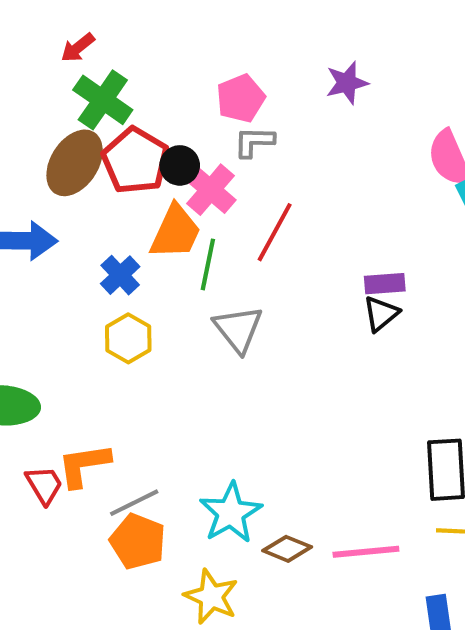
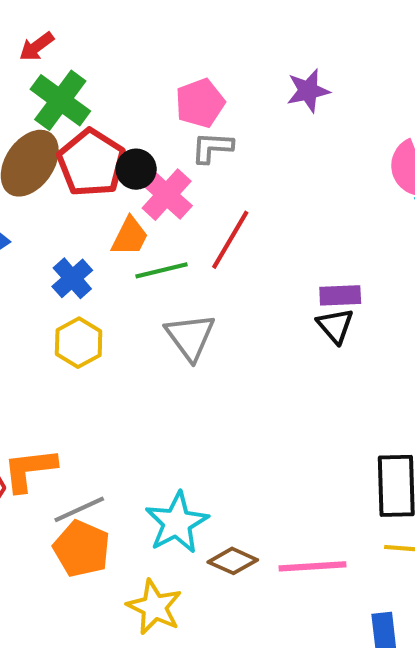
orange trapezoid: (175, 232) -> (130, 236), size x0.7
green line: (208, 264) -> (162, 270), turned 63
black triangle: (381, 314) -> (335, 326), turned -33

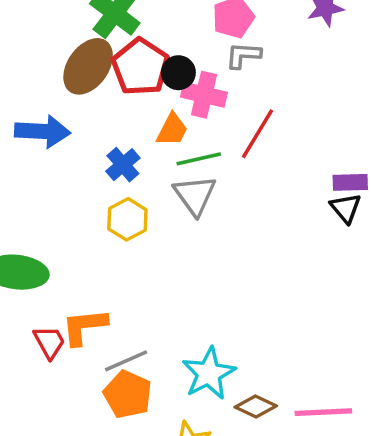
pink cross: (167, 195) -> (204, 95), turned -30
gray triangle: (190, 337) -> (195, 195), moved

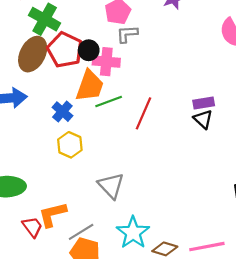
orange trapezoid: (172, 130) -> (90, 86), size x1.5
red line: (257, 134) -> (143, 113), moved
gray triangle: (195, 195) -> (111, 186), moved

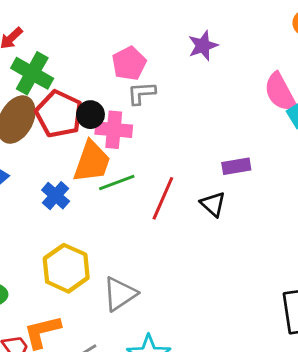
purple rectangle: (204, 103) -> (236, 166), moved
black triangle: (203, 119) -> (213, 204), moved
yellow hexagon: (70, 145) -> (66, 268), moved, size x1.4
gray triangle: (111, 186) -> (120, 294), turned 40

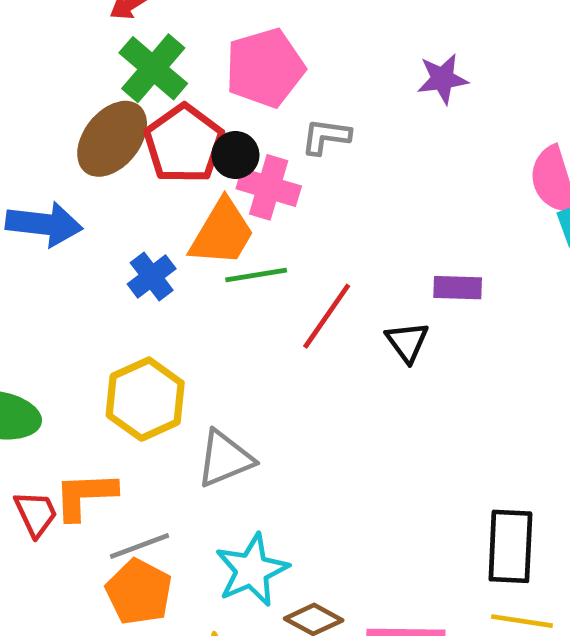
pink pentagon: (129, 63) -> (265, 68), moved, size x1.4

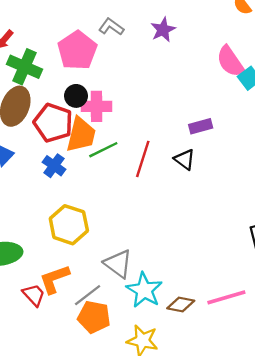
gray L-shape: (326, 137) -> (111, 27), moved, turned 45
red pentagon: (184, 144) -> (53, 123), moved
gray triangle: (225, 459) -> (118, 264), moved, turned -44

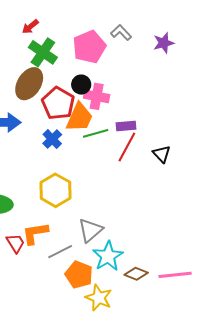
purple rectangle: (201, 126) -> (126, 126), moved
gray triangle: (118, 264) -> (90, 230), turned 32
orange pentagon: (94, 317) -> (79, 275), moved

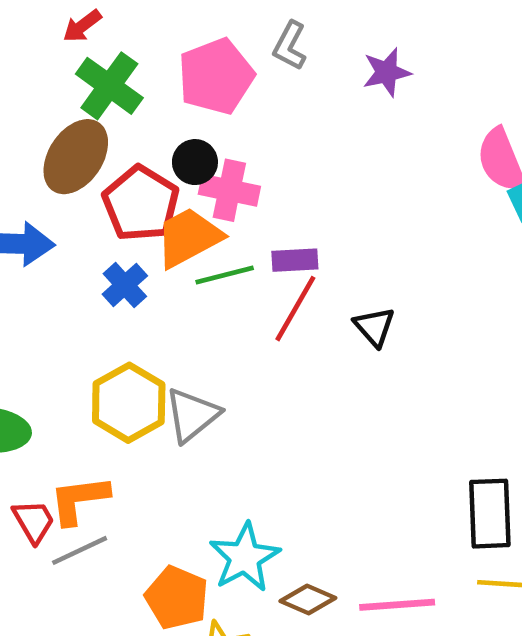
gray L-shape: (121, 33) -> (290, 46), turned -110
orange trapezoid: (79, 117) -> (189, 237), turned -144
gray triangle: (90, 230) -> (192, 415), moved
gray line: (60, 252) -> (80, 550), moved

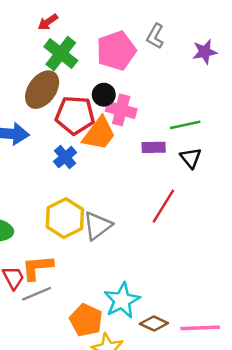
red pentagon: (141, 204) -> (75, 115), turned -30
orange trapezoid: (189, 237) -> (99, 134), turned 153
green line: (225, 275) -> (185, 125), moved
red line: (295, 309) -> (163, 206), moved
black triangle: (374, 327) -> (191, 158), moved

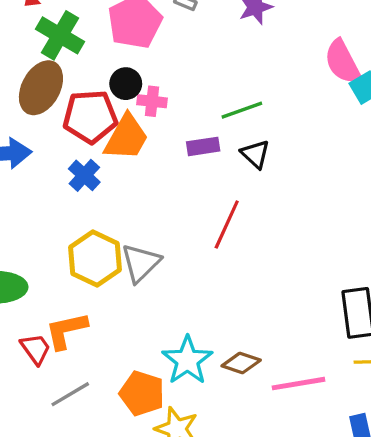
pink cross: (121, 110) -> (152, 101), size x0.7
gray line: (37, 294) -> (70, 394), moved
brown diamond: (154, 324) -> (241, 363), moved

